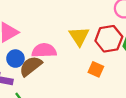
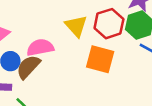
orange square: (96, 69) -> (100, 59), size x1.6

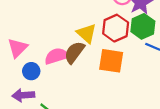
brown semicircle: (28, 67) -> (74, 52), moved

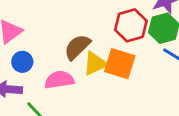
yellow triangle: (87, 33) -> (95, 64), moved, turned 45
pink semicircle: (57, 56) -> (59, 80), moved

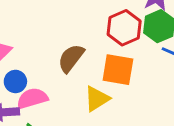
yellow triangle: (95, 64) -> (97, 99), moved
pink semicircle: (59, 80) -> (32, 98), moved

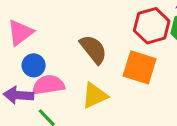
brown semicircle: (71, 58) -> (93, 49), turned 96
yellow triangle: (97, 99) -> (95, 96), moved

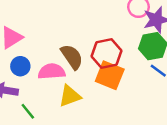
red hexagon: (152, 26) -> (106, 53), moved
pink semicircle: (48, 85) -> (52, 71), moved

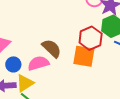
red hexagon: (106, 53) -> (91, 38), moved
yellow triangle: (70, 96) -> (25, 83), moved

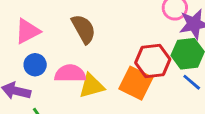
brown semicircle: (52, 48) -> (84, 29), moved
yellow triangle: (25, 83) -> (92, 86), moved

